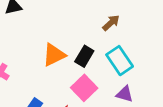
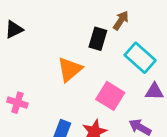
black rectangle: (84, 56) -> (98, 39), moved

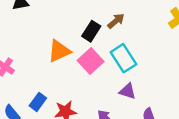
pink square: (110, 96) -> (91, 61), moved

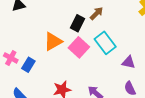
purple triangle: (128, 91) -> (129, 62), moved
blue rectangle: (38, 102) -> (28, 65), moved

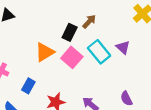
purple triangle: (129, 62) -> (123, 47), moved, turned 32
blue rectangle: (28, 65) -> (28, 86), moved

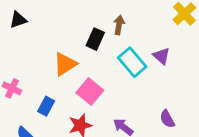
brown arrow: (89, 21) -> (119, 25), turned -32
pink square: (72, 57) -> (90, 92), moved

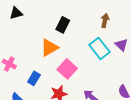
brown arrow: (119, 25) -> (105, 21), moved
black rectangle: (95, 39) -> (63, 25), moved

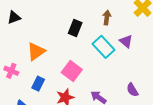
black rectangle: (63, 25) -> (75, 28), moved
orange triangle: (49, 48) -> (36, 51), moved

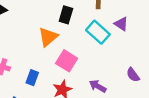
orange triangle: (36, 51) -> (48, 37), moved

